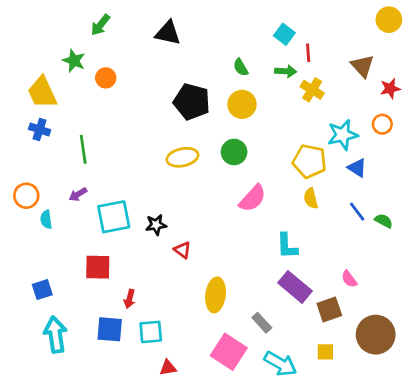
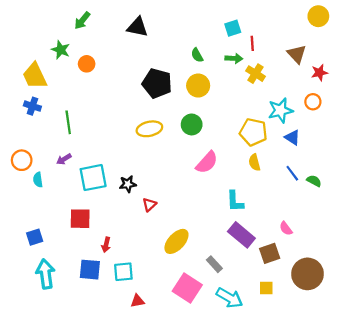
cyan square: (284, 34) -> (233, 28), turned 35
red triangle: (182, 250) -> (149, 205), turned 40
yellow ellipse: (216, 295) -> (176, 241), turned 36

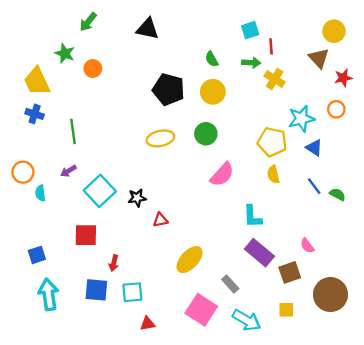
yellow circle: (318, 16) -> (334, 31), moved
cyan square: (93, 178) -> (100, 191), turned -32
red triangle: (149, 205) -> (160, 220), turned 32

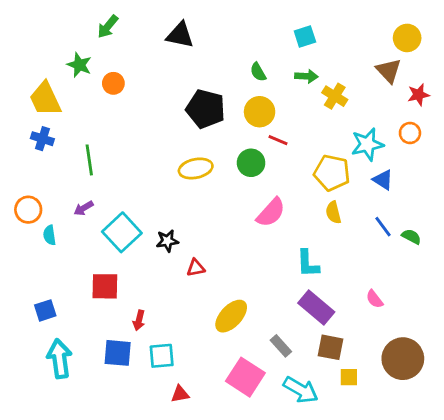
red line: (271, 46) -> (278, 140), moved, turned -63
brown square: (290, 272) -> (330, 347), moved, turned 30

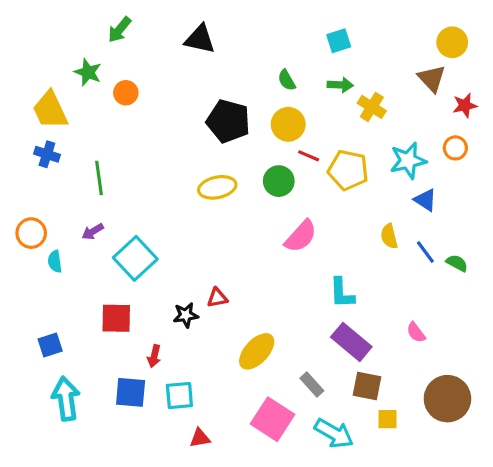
yellow pentagon: (332, 173) -> (348, 170), moved
yellow semicircle: (333, 212) -> (389, 236), moved
black star: (167, 241) -> (186, 315), moved

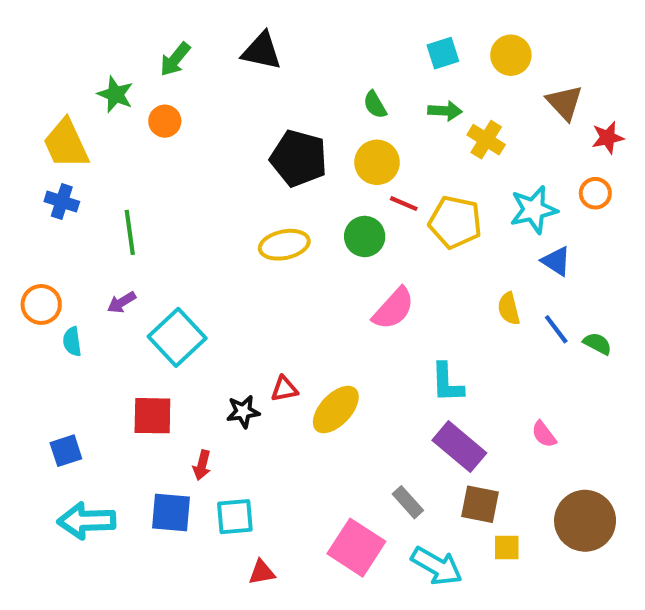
green arrow: (119, 30) -> (175, 59), moved
yellow circle: (452, 42) -> (511, 55), moved
yellow ellipse: (257, 351) -> (336, 410), moved
cyan arrow: (66, 399) -> (87, 521), turned -84

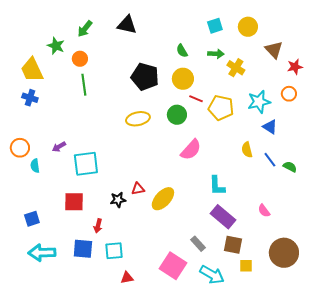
green line: (130, 232) -> (84, 85), moved
cyan square: (177, 337) -> (86, 164), turned 36

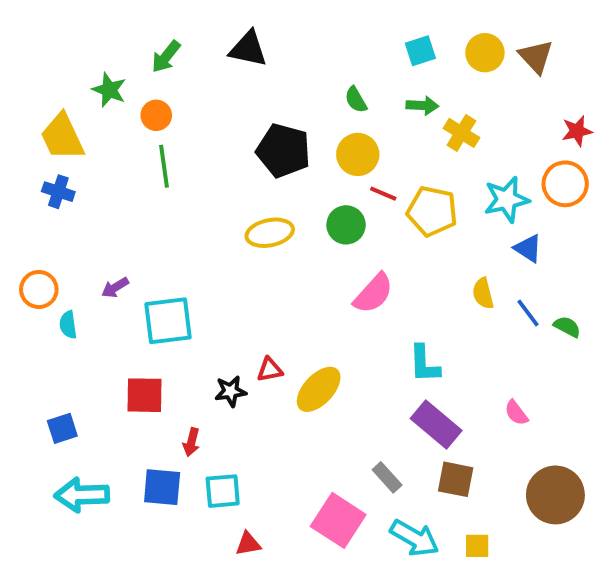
brown triangle: (274, 50) -> (536, 57), moved
orange circle: (289, 94) -> (565, 184), size x1.5
yellow square: (246, 266) -> (477, 546), moved

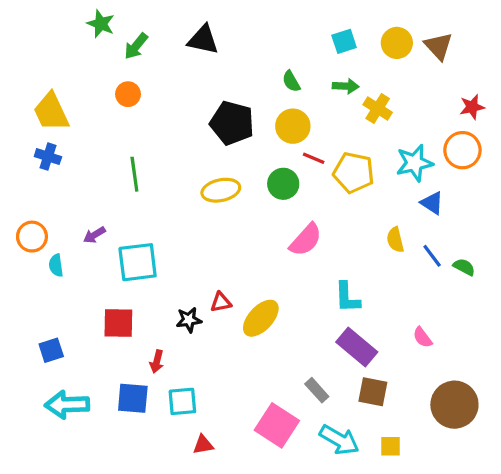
green star: (109, 90) -> (101, 24), moved
green line: (164, 166) -> (134, 174), moved

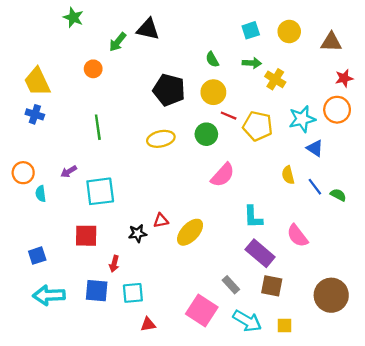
green arrow: (136, 46) -> (118, 42), moved
brown triangle: (438, 46) -> (331, 42), moved, turned -45
pink semicircle: (422, 337) -> (297, 236), moved, size x1.5

